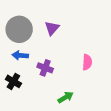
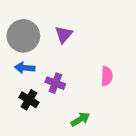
black cross: (13, 81) -> (29, 100), moved

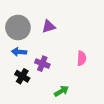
purple triangle: (64, 34) -> (49, 26), turned 32

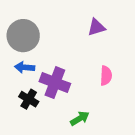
purple triangle: (49, 26) -> (96, 27), moved
purple cross: (42, 64) -> (55, 83), size x1.5

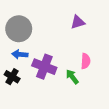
black cross: (29, 99) -> (12, 77), moved
green arrow: (80, 118) -> (72, 77), moved, turned -96

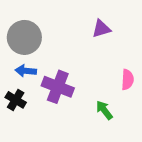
pink semicircle: (86, 61) -> (127, 80), moved
green arrow: (72, 77) -> (104, 110), moved

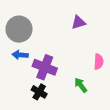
black cross: (16, 100) -> (39, 92), moved

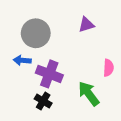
gray circle: (19, 29) -> (36, 33), moved
green arrow: (81, 85) -> (89, 94), size x1.5

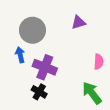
blue arrow: (22, 60) -> (20, 55), turned 72
green arrow: (89, 94) -> (92, 93), moved

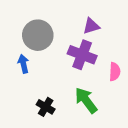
purple cross: (45, 67) -> (82, 55), moved
green arrow: (92, 93) -> (86, 100), moved

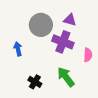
purple triangle: (91, 26) -> (70, 20), turned 32
gray circle: (38, 35) -> (41, 25), moved

